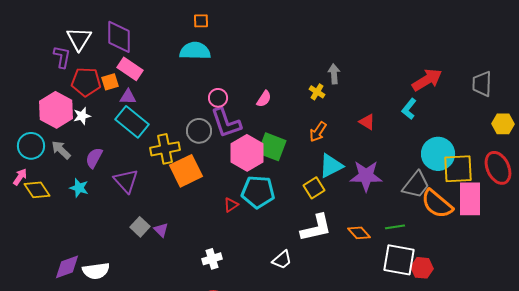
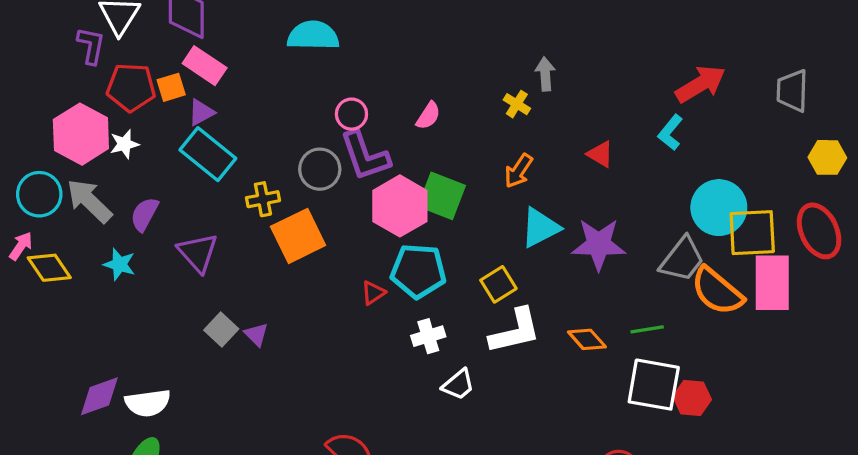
purple triangle: (128, 97) -> (201, 112), turned -30
yellow cross: (165, 149) -> (263, 199), size x0.7
gray arrow: (61, 150) -> (89, 201), size x1.4
yellow square: (314, 188) -> (498, 284), moved
white cross: (212, 259) -> (428, 336), moved

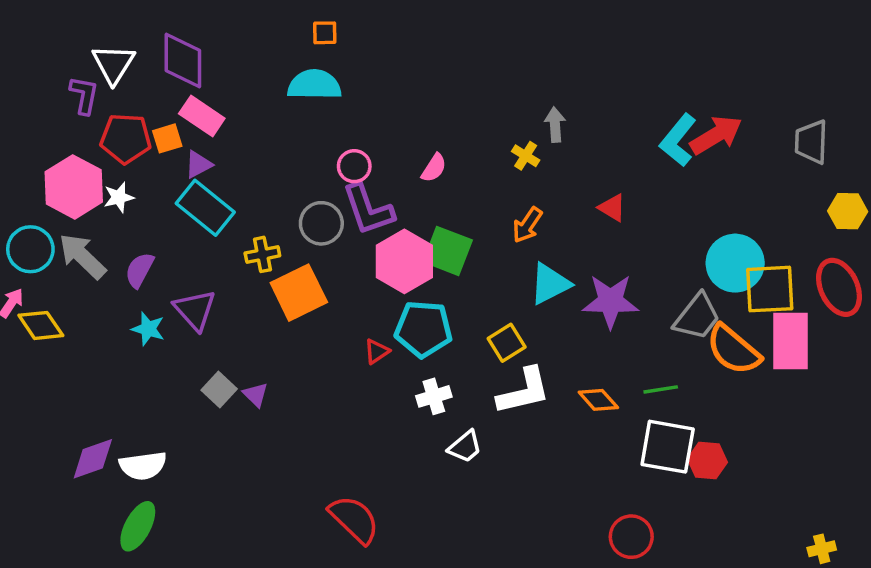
cyan L-shape: (670, 132) -> (678, 140), moved, size x1.4
cyan star: (119, 264) -> (148, 329), moved

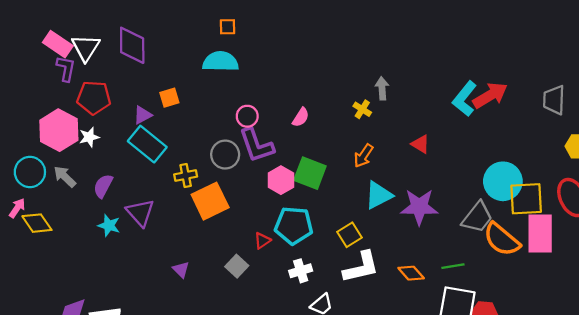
pink rectangle: (202, 116) -> (58, 44), moved
orange square: (167, 138) -> (169, 98), moved
gray arrow: (82, 256) -> (65, 177), size x0.7
pink hexagon: (404, 261) -> (281, 180), size x0.7
gray square: (219, 389) -> (237, 266), moved

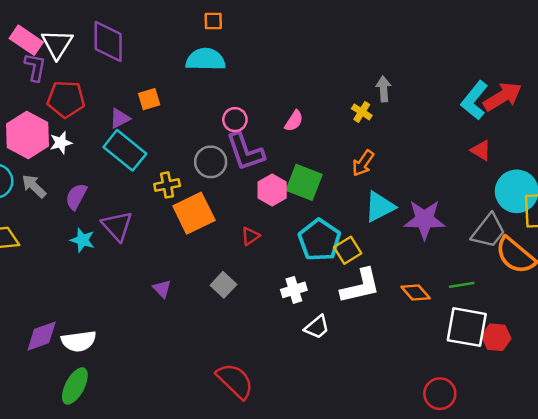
red triangle: (420, 144) -> (481, 150), moved
cyan pentagon: (294, 225) -> (319, 240), moved, turned 30
red triangle: (262, 241) -> (250, 236), moved

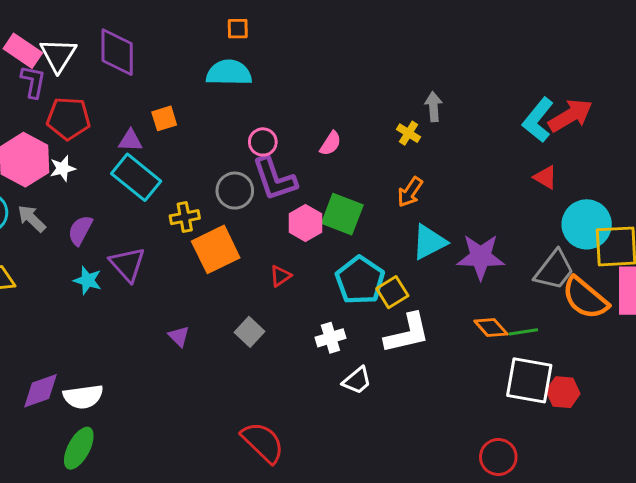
purple triangle: (120, 118) -> (130, 141), turned 30
orange diamond: (416, 292) -> (491, 327), moved

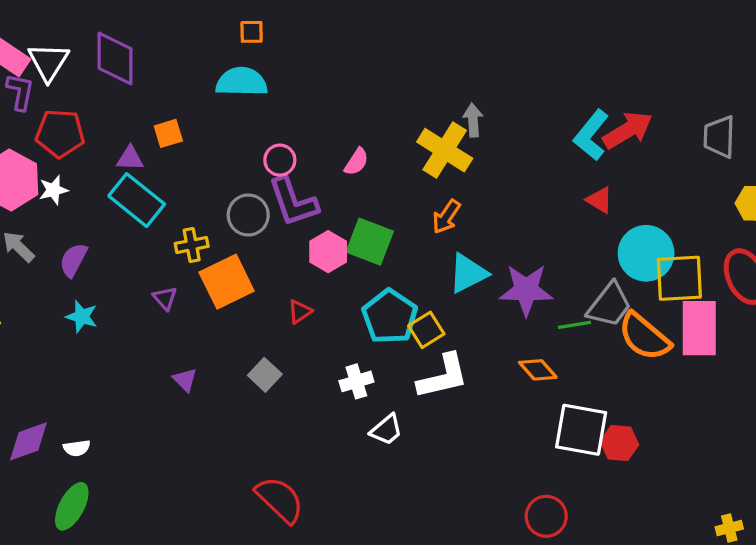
yellow cross: (409, 133) -> (445, 150), size x2.0
purple triangle: (127, 264) -> (165, 298), moved, size x0.6
green line: (523, 332) -> (574, 325), moved
white semicircle: (83, 397) -> (77, 448), size x0.6

